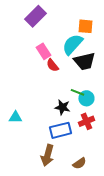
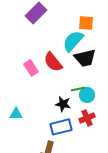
pink rectangle: (43, 51) -> (31, 68), moved
red semicircle: (52, 65) -> (53, 62), size x1.5
green line: (77, 92) -> (78, 89), turned -32

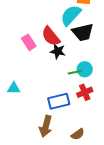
green line: (78, 89) -> (75, 72), moved
black star: (63, 104) -> (58, 51), moved

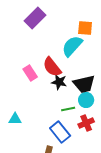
black trapezoid: (83, 32) -> (84, 84), moved
green line: (75, 72) -> (68, 109), moved
blue rectangle: (59, 101) -> (60, 132), turned 65

